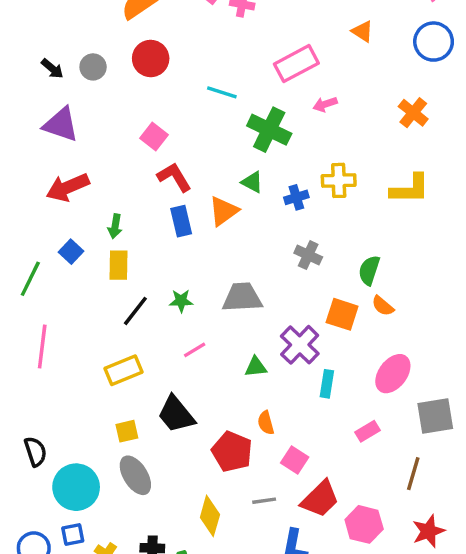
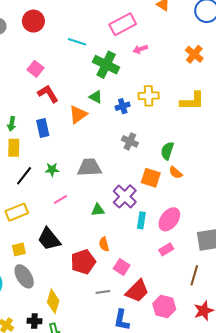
blue rectangle: (181, 221) -> (43, 128), moved
pink ellipse: (393, 374) -> (169, 219), moved
red pentagon: (232, 452) -> (83, 262), turned 30
yellow diamond: (210, 516) -> (53, 301), moved

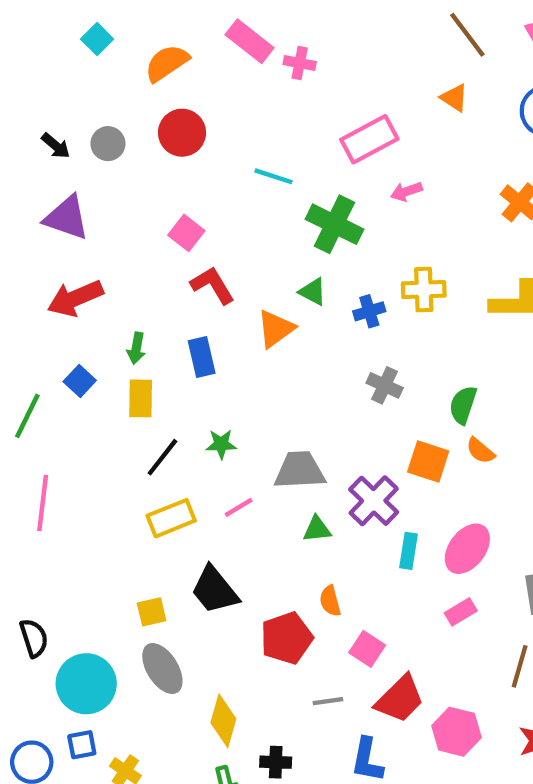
gray trapezoid: (89, 167) -> (300, 470), moved
yellow rectangle: (17, 212) -> (171, 518), moved
black cross: (34, 321) -> (276, 762), moved

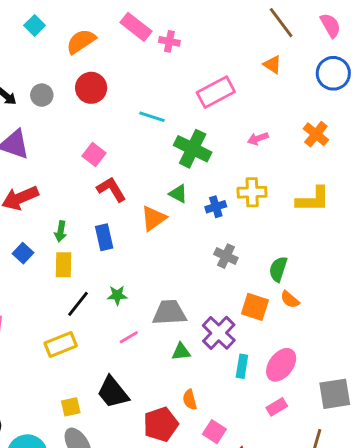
pink arrow: (406, 192) -> (258, 139), moved
yellow rectangle: (171, 518) -> (61, 345), moved

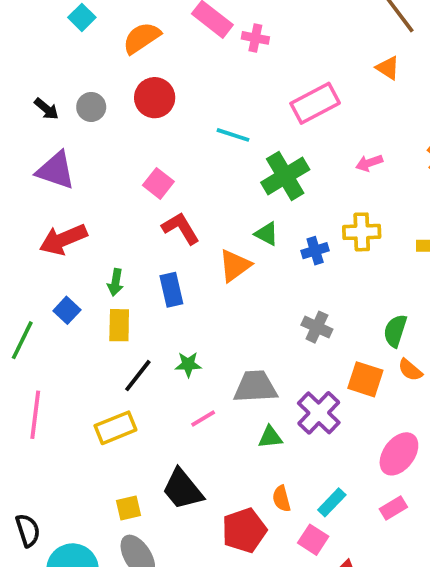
green cross: (193, 149) -> (285, 176), turned 33
gray cross: (226, 256) -> (317, 327), moved
cyan rectangle: (242, 366) -> (332, 502), moved, turned 35

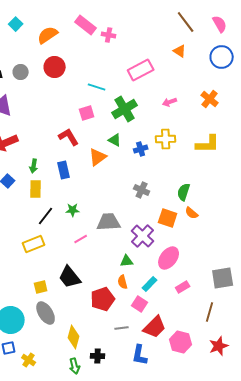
pink square: (158, 183) -> (87, 113), moved, turned 35
green triangle: (270, 437) -> (127, 261), moved
pink ellipse: (399, 454) -> (169, 258), moved

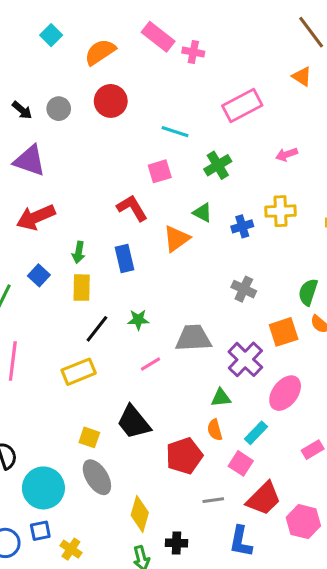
green cross: (125, 109) -> (218, 165), size x0.7
orange square: (168, 218) -> (284, 332), turned -36
yellow square: (41, 287) -> (89, 437), turned 32
pink rectangle: (183, 287) -> (313, 450), moved

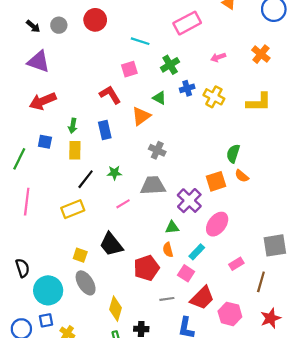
yellow cross: (280, 211) -> (214, 97), turned 30
blue cross: (242, 226) -> (187, 88), moved
blue square: (39, 275) -> (45, 142), turned -32
gray cross: (244, 289) -> (157, 150), moved

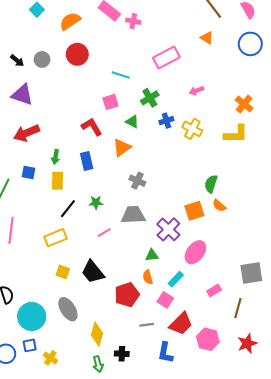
orange cross: (261, 54) -> (244, 104), moved
green triangle: (159, 98) -> (132, 122), moved
yellow square: (80, 255) -> (63, 272), moved

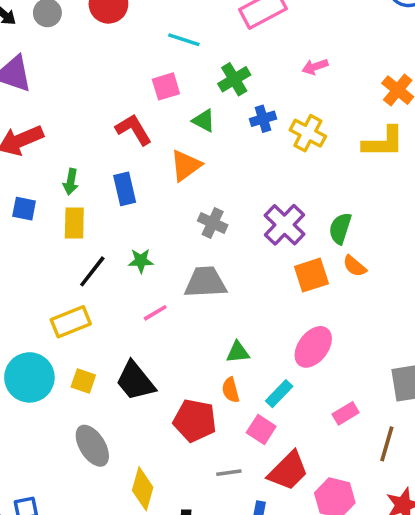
purple cross: (168, 229) -> (285, 225), moved
red pentagon: (127, 295) -> (195, 421), turned 30
cyan circle: (32, 316) -> (29, 377), moved

